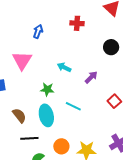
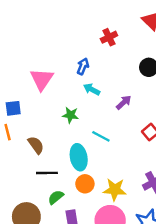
red cross: (77, 23) -> (109, 37), turned -32
blue arrow: (38, 31) -> (83, 66), moved
cyan ellipse: (46, 115) -> (79, 157), moved

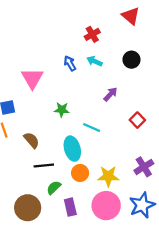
blue arrow: (83, 66) -> (70, 63), turned -48
cyan arrow: (92, 89) -> (94, 61), moved

